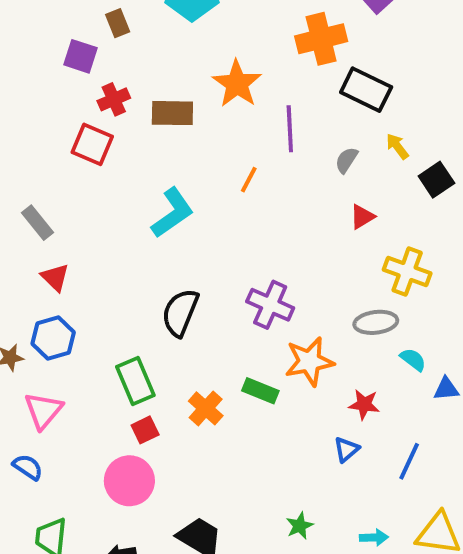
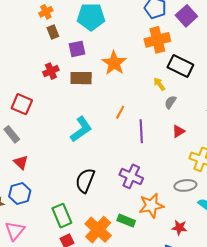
purple square: (81, 56) -> (77, 49), moved, turned -30
purple line: (290, 129) -> (141, 131), moved
red square: (92, 144) -> (22, 104), moved
yellow arrow: (397, 146) -> (159, 84), moved
orange cross: (206, 408) -> (98, 230), size x1.5

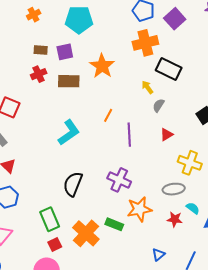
brown rectangle: (53, 32) -> (41, 50), moved, turned -64
red star: (179, 228) -> (175, 219), moved

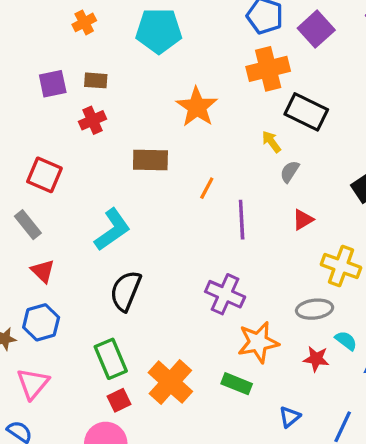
purple square: (65, 52) -> (53, 84), moved
brown rectangle: (69, 81) -> (150, 160), moved
cyan L-shape: (69, 133) -> (112, 230), moved
black semicircle: (73, 184) -> (126, 291), moved
green rectangle: (114, 224) -> (237, 384), moved

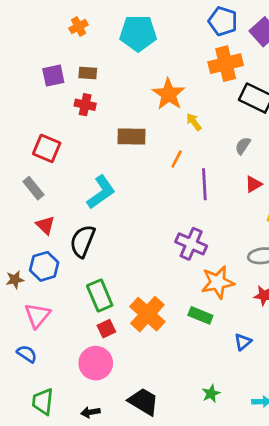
red cross: (92, 120) -> (85, 105), turned 36
yellow arrow: (271, 142) -> (194, 122), moved
black semicircle: (126, 291) -> (82, 241), moved

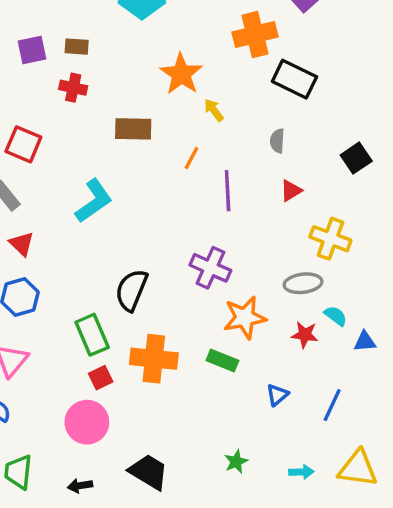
gray semicircle: (243, 146) -> (277, 141), turned -30
black semicircle: (82, 241) -> (131, 290), moved
orange cross: (147, 314) -> (154, 359), turned -36

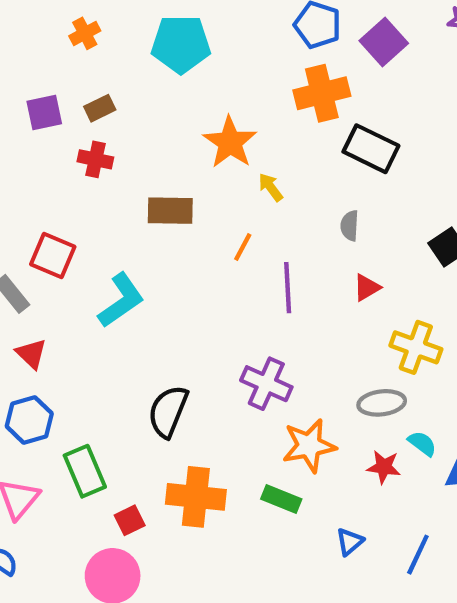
brown rectangle: (77, 47) -> (100, 108), turned -30
red square: (23, 144) -> (53, 256), moved
green rectangle: (92, 335) -> (85, 471), moved

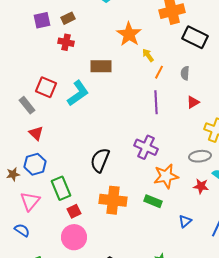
orange line: (243, 247) -> (159, 72), moved
cyan L-shape: (121, 300) -> (78, 93), moved
red square: (130, 520) -> (74, 211), moved

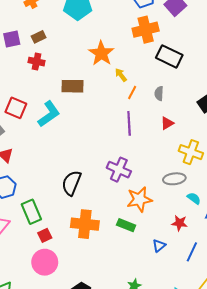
red star: (201, 186) -> (180, 223), moved

